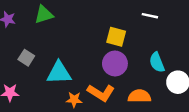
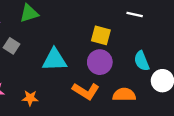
gray square: (26, 58) -> (12, 46), moved
cyan triangle: (59, 73) -> (55, 60), moved
orange star: (74, 100) -> (30, 98), moved

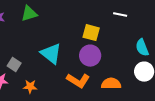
gray square: (12, 46) -> (14, 65), moved
cyan triangle: (55, 60) -> (51, 54), turned 40
cyan semicircle: (142, 61) -> (142, 48), moved

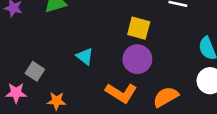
cyan triangle: (51, 54) -> (85, 56), size x0.6
orange semicircle: (111, 84) -> (166, 97), turned -30

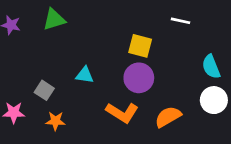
cyan triangle: (85, 56) -> (85, 75), turned -30
gray square: (35, 71) -> (44, 90), moved

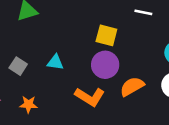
gray square: (44, 90) -> (18, 66), moved
orange semicircle: (168, 117) -> (132, 86), moved

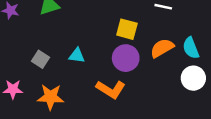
orange semicircle: (132, 86) -> (162, 48), moved
orange star: (28, 104) -> (51, 97), size x1.5

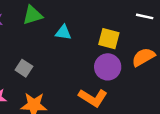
cyan triangle: (77, 56) -> (63, 32), moved

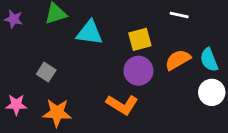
cyan triangle: (63, 32) -> (90, 33), size x1.5
yellow square: (109, 39) -> (140, 39), turned -30

